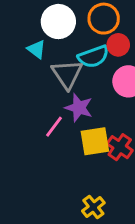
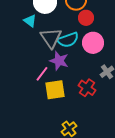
cyan semicircle: (93, 57) -> (68, 40), moved
yellow square: (95, 141) -> (55, 90), moved

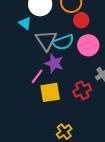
red cross: (87, 88) -> (82, 90), turned 30

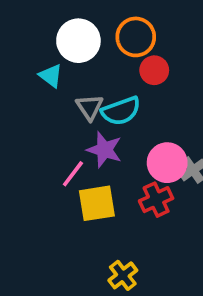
gray triangle: (46, 40) -> (90, 107), size x0.7
pink circle: (88, 45) -> (167, 163), moved

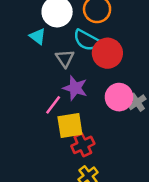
red circle: (154, 70) -> (107, 53), moved, size x1.5
cyan semicircle: (121, 111) -> (87, 40), moved, turned 48
red cross: (156, 200) -> (83, 145), moved

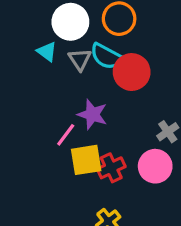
gray triangle: (65, 58) -> (80, 59), moved
pink circle: (119, 97) -> (155, 166), moved
red cross: (83, 145) -> (111, 168), moved

